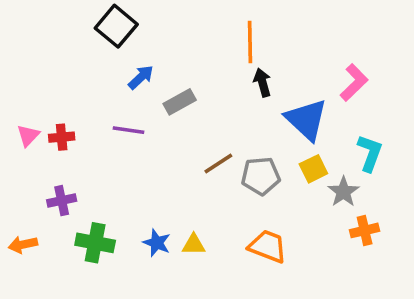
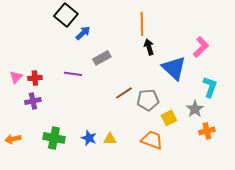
blue arrow: (141, 77) -> (83, 33), moved
yellow square: (313, 169) -> (169, 118), moved
purple cross: (62, 201) -> (33, 101), moved

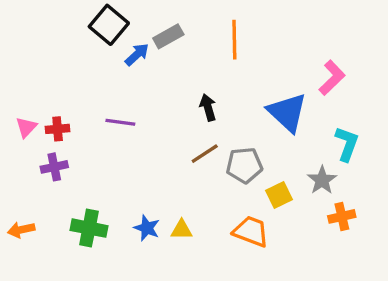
black arrow: (149, 47) -> (208, 107), moved
gray rectangle: (102, 58) -> (168, 36), moved

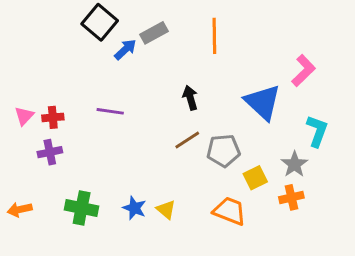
orange cross: (342, 216) -> (291, 197), moved
yellow triangle: (182, 230) -> (166, 210), turned 40

